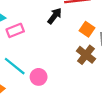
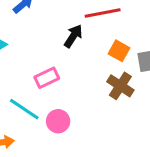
pink rectangle: (15, 30) -> (47, 78), moved

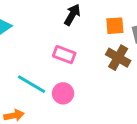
orange square: (119, 51) -> (115, 26), turned -30
pink rectangle: (47, 78) -> (64, 55), moved, turned 50

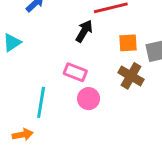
cyan line: (31, 84) -> (41, 102), turned 68
pink circle: (63, 93) -> (89, 99), moved

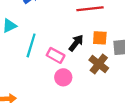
black arrow: (84, 31) -> (76, 43), moved
cyan line: (41, 102) -> (31, 45), moved

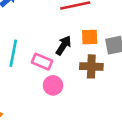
brown cross: (99, 64) -> (91, 66), turned -30

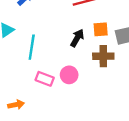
pink rectangle: (42, 62) -> (45, 79), moved

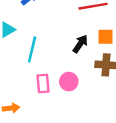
pink rectangle: (45, 79) -> (43, 84), turned 60

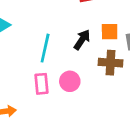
cyan line: (32, 49) -> (45, 48), moved

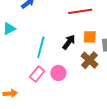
brown cross: (110, 63) -> (90, 60), turned 36
pink rectangle: (41, 84) -> (37, 74), turned 42

